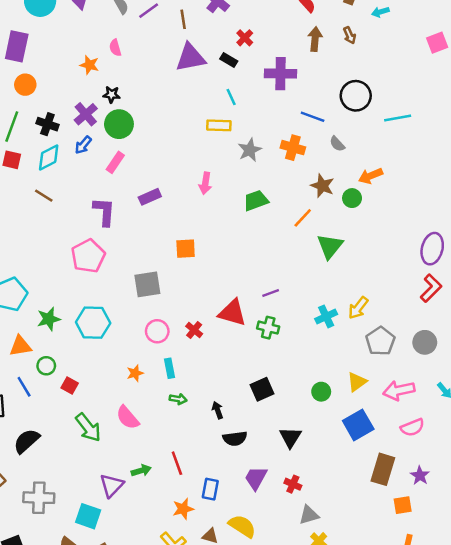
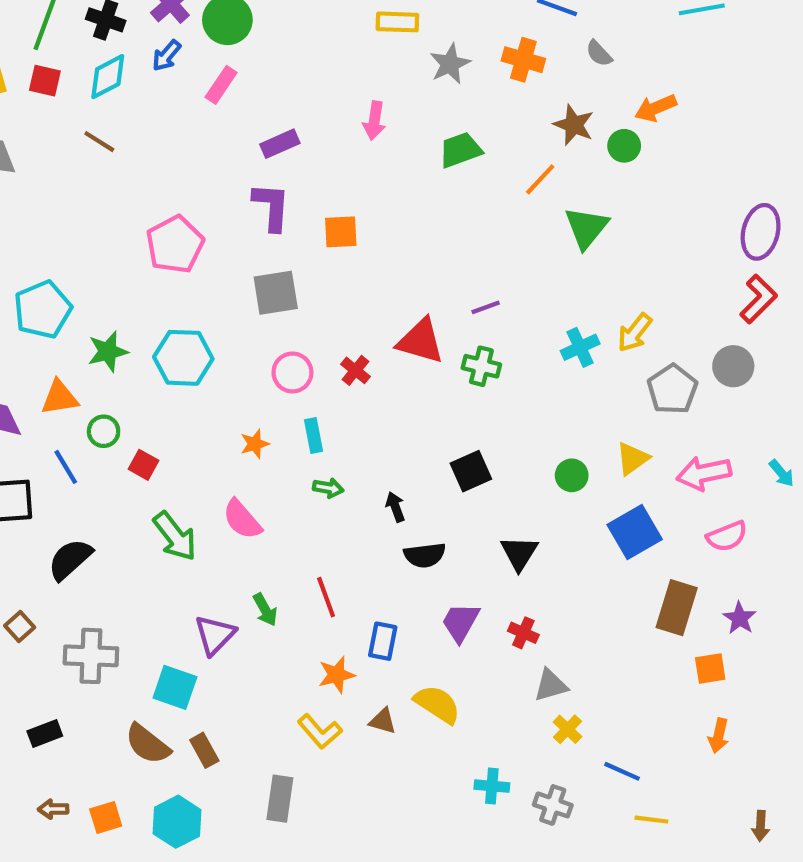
purple L-shape: (104, 212) -> (271, 207), moved
gray circle: (425, 342) -> (733, 366), moved
green arrow: (141, 471) -> (265, 610), turned 78

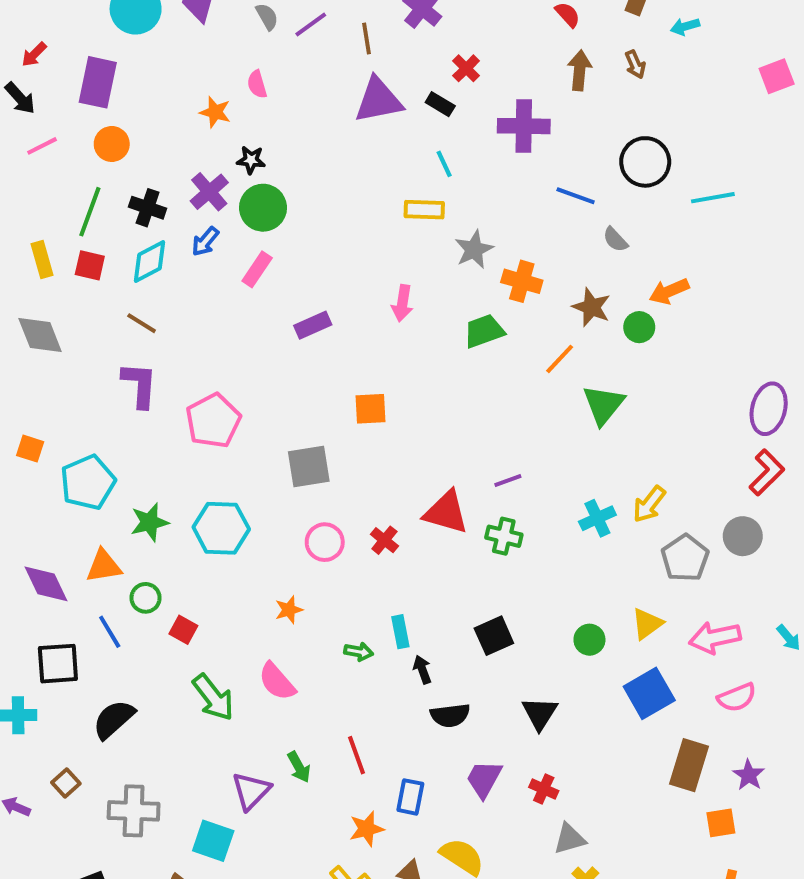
orange cross: (523, 60) -> (522, 281), moved
purple L-shape: (271, 207) -> (140, 385), moved
cyan rectangle: (313, 435) -> (400, 632), moved

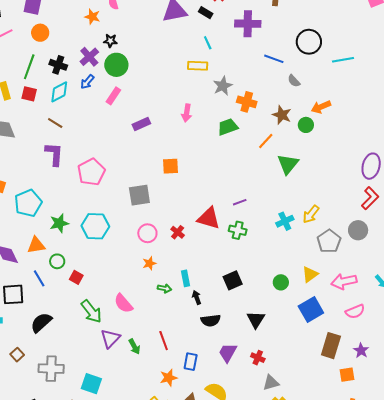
orange star: (289, 610) -> (149, 263), moved
purple triangle: (251, 791) -> (110, 339), moved

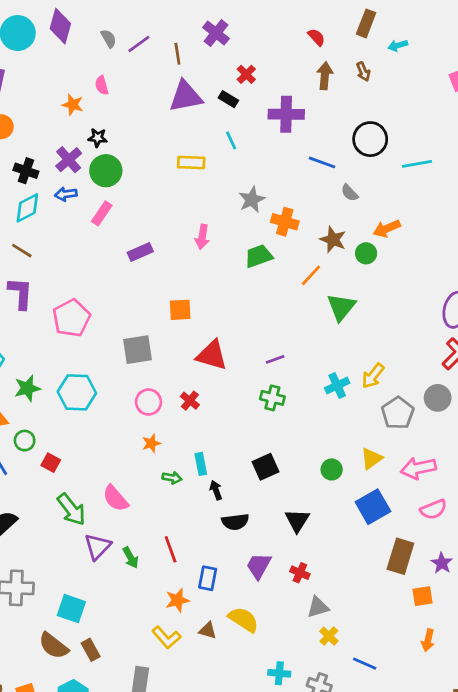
yellow rectangle: (198, 66) -> (191, 162), moved
blue arrow: (87, 82) -> (66, 194), turned 42
red triangle: (209, 218) -> (212, 355), moved

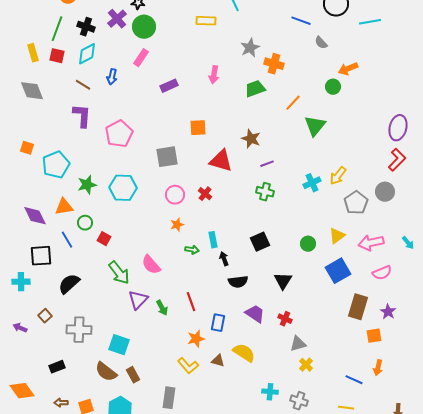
blue arrow: (66, 194) -> (112, 77), moved, turned -70
brown star: (333, 240) -> (251, 139), moved
purple trapezoid: (259, 566) -> (255, 314), turned 95
blue line: (365, 664) -> (354, 380), moved

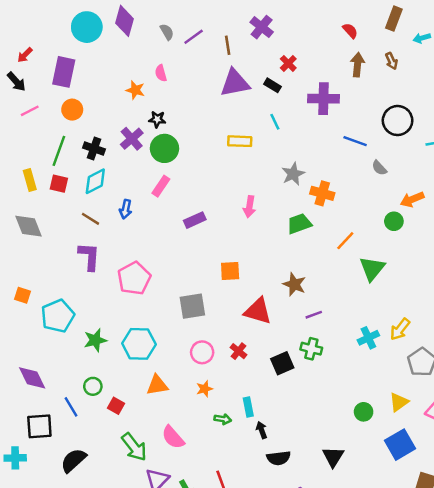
orange triangle: (64, 207) -> (157, 385), moved
black square: (260, 242) -> (282, 363), moved

